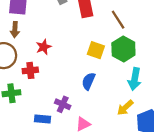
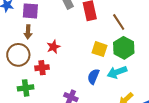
cyan arrow: (135, 79) -> (117, 72), moved, turned 60

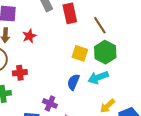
red star: (53, 47) -> (29, 36), moved

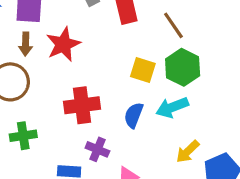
red star: (29, 36) -> (63, 44), size x1.5
red cross: (20, 73) -> (82, 105), moved, size x1.5

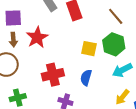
brown line: (173, 25) -> (116, 16), moved
cyan arrow: (172, 107) -> (122, 70), moved

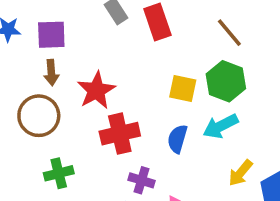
red star: (37, 37) -> (96, 90), moved
cyan arrow: (122, 70) -> (221, 126), moved

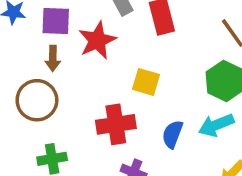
yellow square: (183, 88) -> (146, 82), moved
red star: (96, 90) -> (97, 40), moved

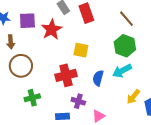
brown arrow: (53, 58) -> (11, 42), moved

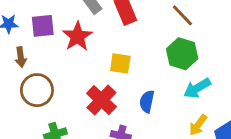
cyan arrow: (122, 71) -> (197, 88), moved
red cross: (66, 75) -> (101, 100), turned -30

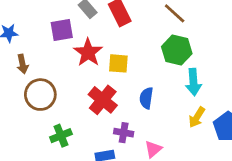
purple square: (43, 26) -> (62, 30), moved
red star: (77, 36) -> (88, 52), moved
cyan arrow: (197, 88) -> (193, 82), turned -60

